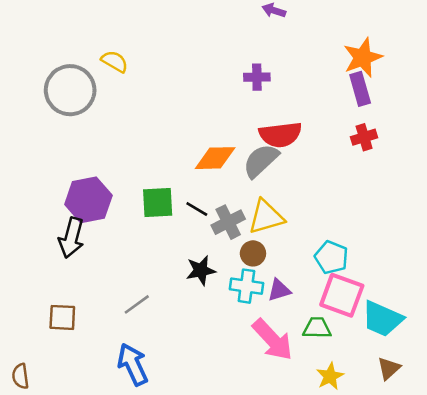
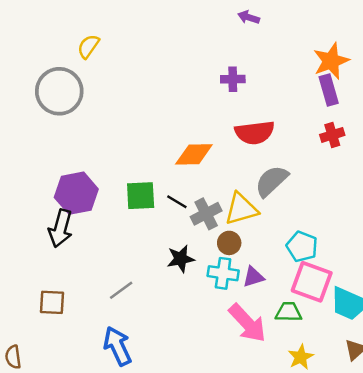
yellow semicircle: (115, 61) -> (88, 46), moved, turned -85
gray semicircle: (261, 161) -> (272, 181), moved

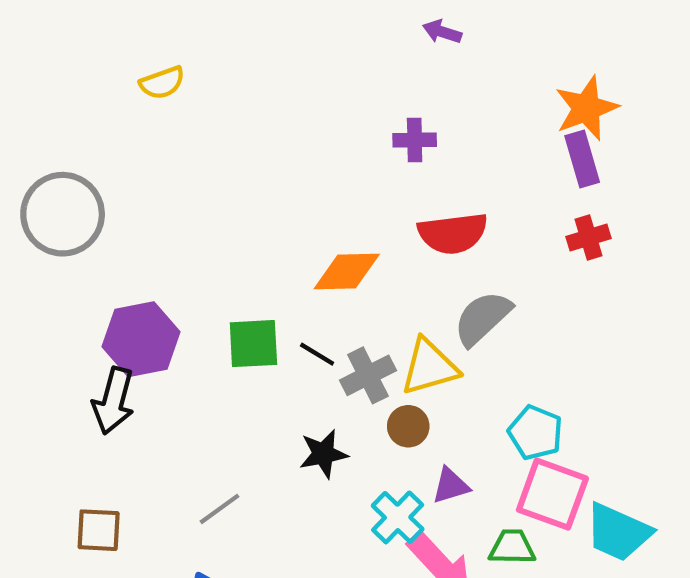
yellow semicircle: (88, 46) -> (162, 83), turned -145
gray circle: (59, 91) -> (63, 214), moved
cyan cross: (223, 273) -> (398, 517), moved, turned 36

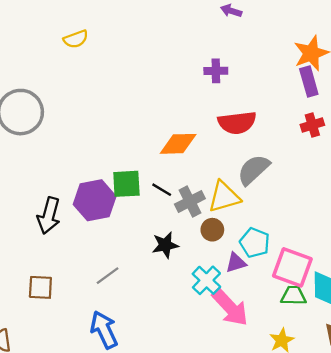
purple hexagon: (141, 339) -> (95, 200), moved
cyan pentagon: (535, 433) -> (255, 243), moved
green trapezoid: (512, 547) -> (294, 296), moved

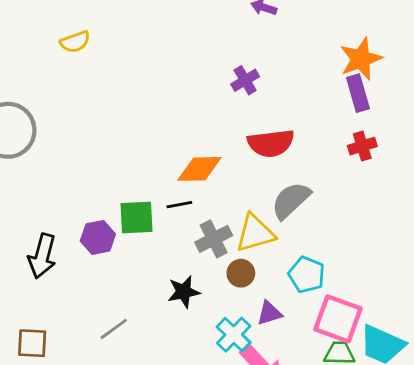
purple cross: (216, 71) -> (245, 80), turned -30
black line: (162, 190) -> (179, 205), moved, turned -42
purple hexagon: (95, 200) -> (98, 237), size x0.7
cyan pentagon: (255, 243) -> (307, 275), moved

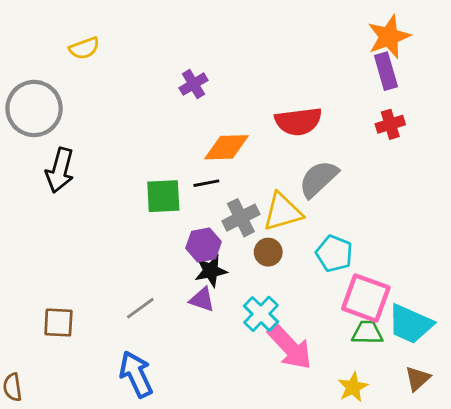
yellow semicircle: (75, 42) -> (84, 48), moved
purple cross: (245, 80) -> (193, 84), moved
purple hexagon: (98, 237) -> (204, 245), moved
black arrow: (42, 256) -> (60, 170), moved
purple triangle: (269, 313) -> (202, 300), moved, turned 36

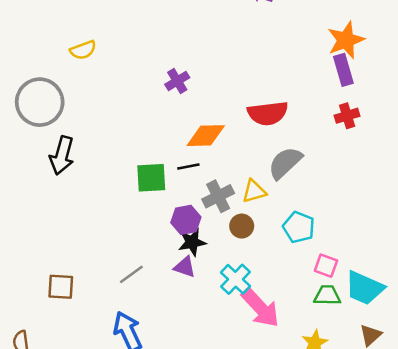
yellow triangle: (283, 212) -> (254, 191), size x0.7
pink square: (366, 298) -> (326, 266), size x0.6

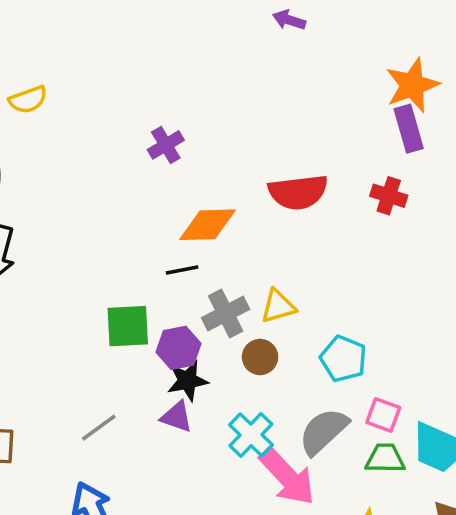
red cross: (347, 116) -> (389, 196), moved, turned 35
gray semicircle: (285, 163) -> (323, 431), moved
green square: (151, 178) -> (128, 326), moved

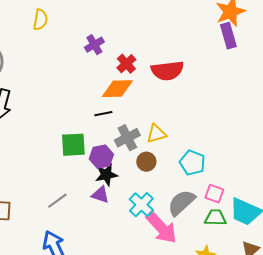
yellow semicircle: (28, 100) -> (40, 20), moved, turned -60
red cross: (389, 196) -> (126, 64), moved, turned 30

